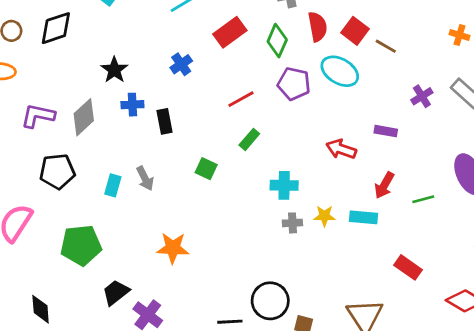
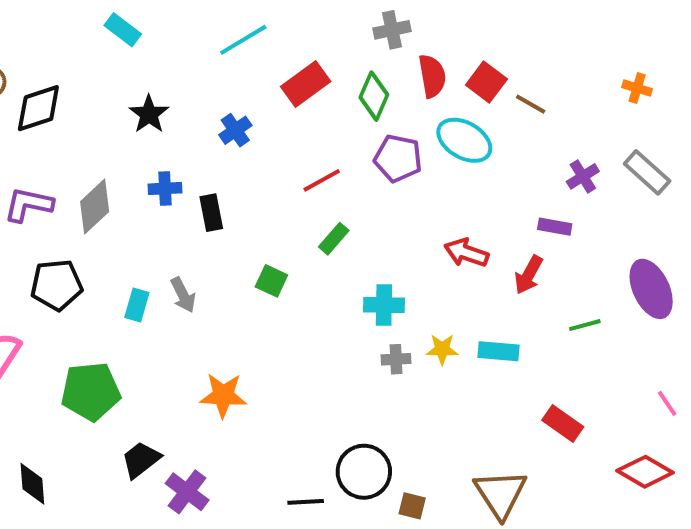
black diamond: (56, 28) -> (38, 108), moved
black star: (114, 70) -> (149, 114), moved
purple rectangle: (386, 131) -> (555, 227), moved
red arrow: (384, 185) -> (529, 275), moved

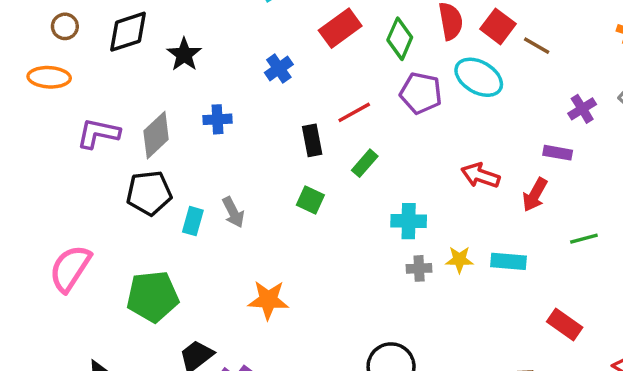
black diamond: (38, 108) -> (128, 32), moved
black star: (149, 114) -> (184, 54), moved
black rectangle: (211, 213) -> (312, 140), moved
black pentagon: (57, 285) -> (149, 193), moved

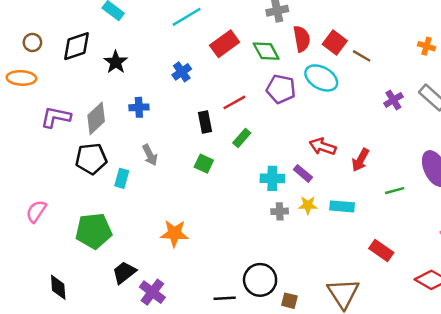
green diamond: (400, 39) -> (266, 51), turned -52
purple rectangle: (558, 153) -> (303, 173), moved, turned 30
gray arrow: (233, 212) -> (150, 155), moved
pink semicircle: (70, 268) -> (36, 211), size x0.7

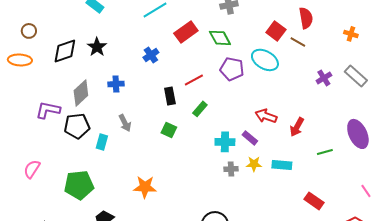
red semicircle: (302, 39) -> (306, 18), moved
black diamond: (76, 46) -> (65, 51), moved
purple L-shape: (56, 117) -> (48, 110), moved

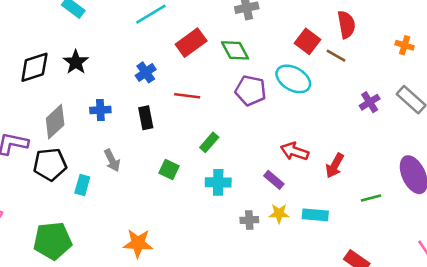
red line: (194, 80) -> (187, 96), moved, turned 36
black rectangle: (170, 96) -> (146, 118), moved
cyan cross: (225, 142) -> (218, 182), moved

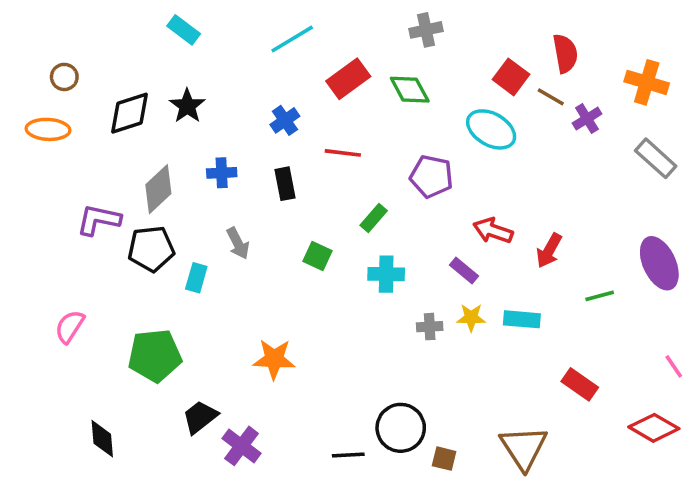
orange cross: (405, 45) -> (647, 82), size x1.6
purple pentagon: (251, 91) -> (431, 176), moved
purple cross: (370, 102) -> (587, 119), moved

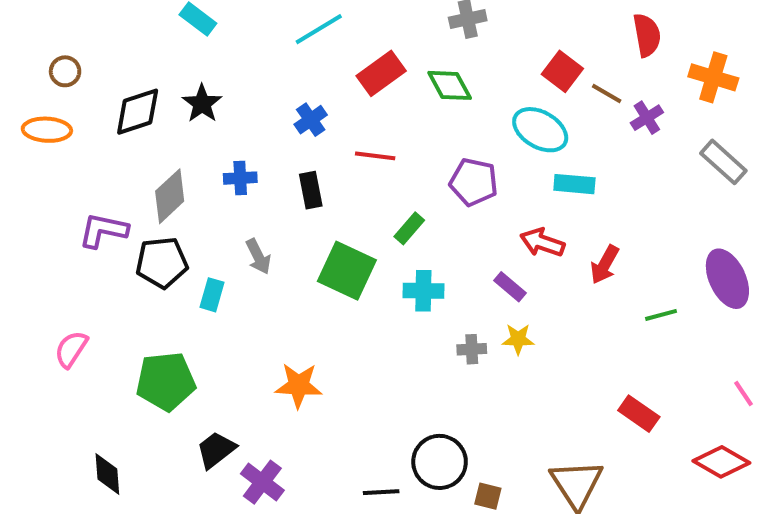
red semicircle: (565, 53) -> (647, 35), moved
green square: (317, 256) -> (347, 271), size x1.8
cyan rectangle: (522, 319) -> (574, 184), moved

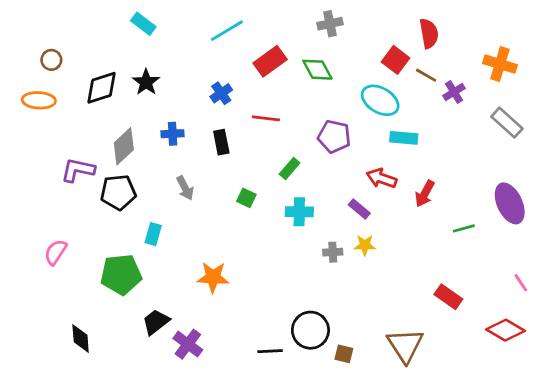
red semicircle: (647, 35) -> (429, 33), moved
green square: (347, 271) -> (246, 198), size x0.5
cyan rectangle: (212, 295) -> (153, 234), moved

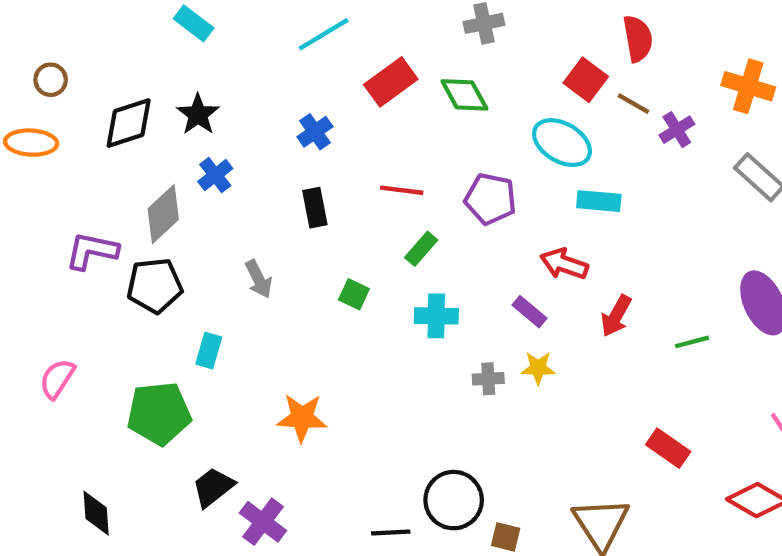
red line: (266, 118) -> (402, 190), moved
blue cross: (173, 134) -> (215, 175), moved, turned -35
red arrow: (425, 194) -> (616, 316), moved

